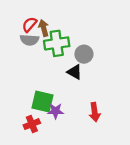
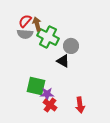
green cross: (57, 43) -> (48, 37), turned 35
red arrow: (95, 112) -> (80, 105), moved
red cross: (32, 124) -> (50, 105), moved, turned -32

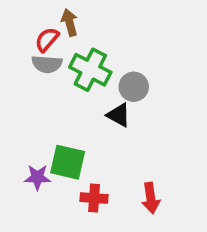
brown arrow: (37, 24) -> (70, 23), moved
purple star: (47, 94) -> (37, 177), moved
red cross: (50, 105) -> (94, 198), turned -32

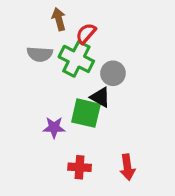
red semicircle: (47, 40) -> (86, 33), moved
green square: (68, 162) -> (86, 113), moved
purple star: (37, 177) -> (54, 127), moved

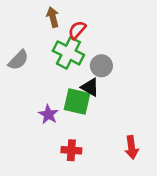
gray semicircle: (40, 54) -> (18, 60), moved, turned -50
purple star: (54, 127) -> (48, 114), turned 30
red arrow: (127, 167) -> (131, 147), moved

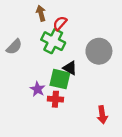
gray circle: (101, 66) -> (99, 51), moved, size x1.5
red cross: (71, 150) -> (55, 99), moved

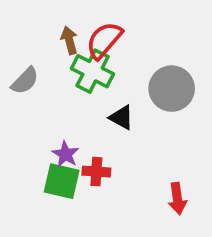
brown arrow: (41, 13) -> (69, 40), moved
red semicircle: (60, 23) -> (104, 40), size x1.5
green square: (60, 79) -> (62, 181), moved

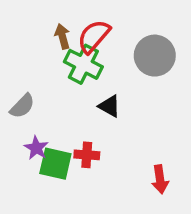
gray semicircle: (25, 81) -> (22, 106), moved
gray circle: (172, 89) -> (155, 56), moved
purple star: (65, 154) -> (36, 148), moved

